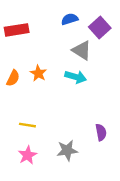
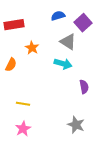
orange star: (38, 73) -> (32, 48), moved
purple semicircle: (101, 132) -> (84, 87), moved
gray star: (67, 150) -> (76, 125), moved, turned 30

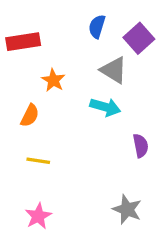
blue semicircle: (58, 16) -> (97, 27), turned -56
orange semicircle: (11, 65) -> (30, 115), moved
yellow line: (23, 104) -> (38, 161), moved

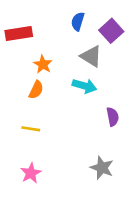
orange semicircle: (30, 115) -> (36, 90), moved

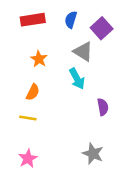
red rectangle: (19, 33) -> (33, 20), moved
cyan arrow: (84, 86) -> (77, 79), turned 45
orange semicircle: (36, 90) -> (33, 92), moved

